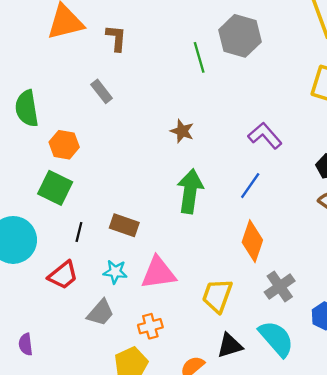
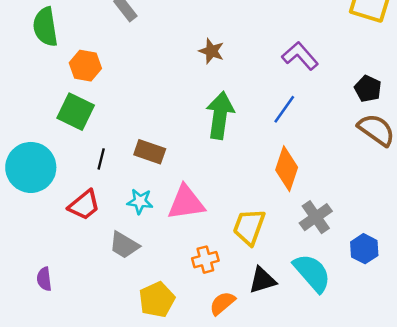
gray trapezoid: (100, 313) -> (124, 245), turned 80
orange cross: (150, 326) -> (205, 260), moved

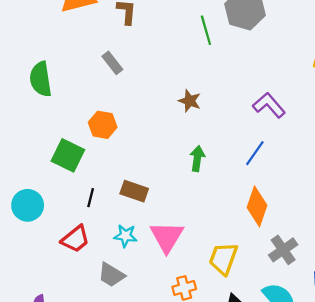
orange hexagon: (85, 66) -> (103, 125), moved
green arrow: (220, 115) -> (197, 159), size x0.6
cyan circle: (31, 167) -> (28, 205), size x0.7
pink triangle: (186, 203) -> (167, 237), turned -51

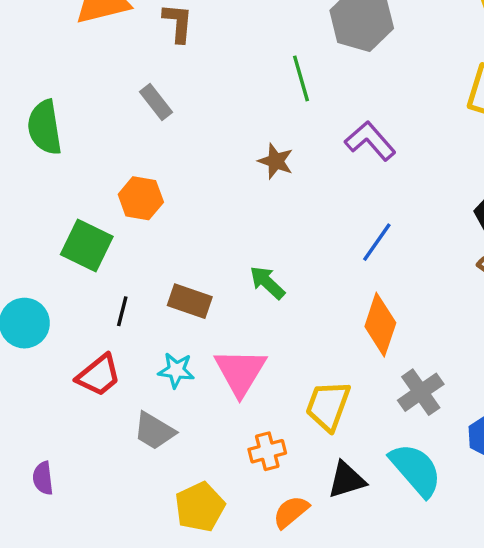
green line: (206, 30) -> (301, 78), moved
purple L-shape: (269, 105) -> (370, 141), moved
green arrow: (197, 159) -> (267, 283), moved, turned -55

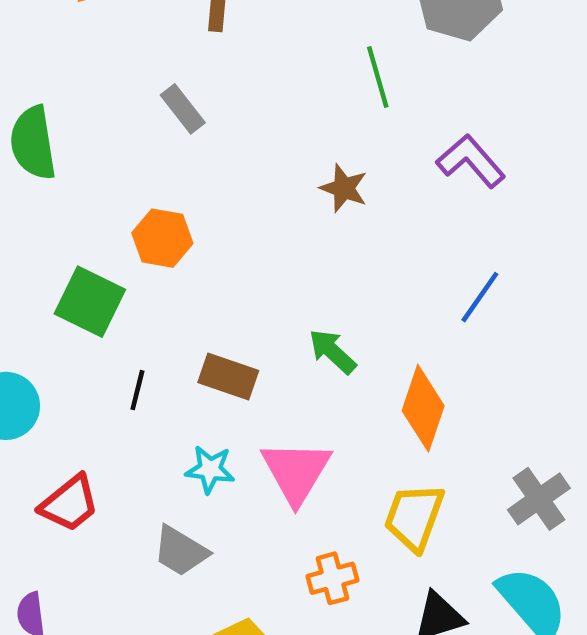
orange diamond: (380, 325) -> (423, 408), moved
red trapezoid: (99, 375) -> (69, 503), moved

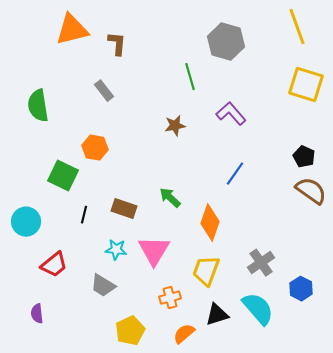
brown star: (344, 188) -> (175, 126), turned -30

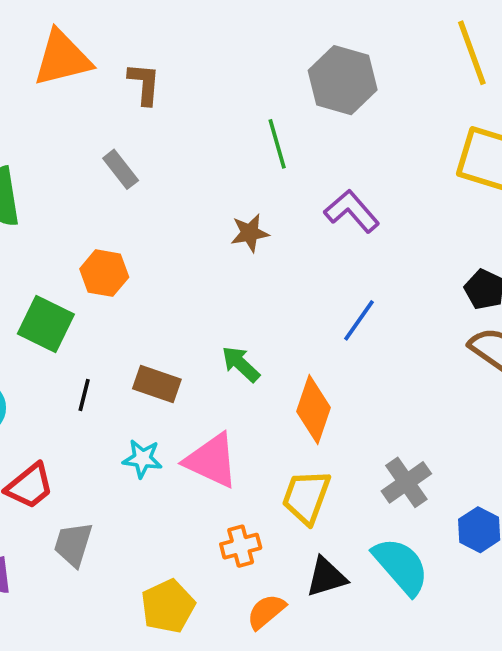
pink triangle: (154, 251) -> (212, 461), turned -36
gray trapezoid: (103, 286) -> (73, 544), moved, turned 76

